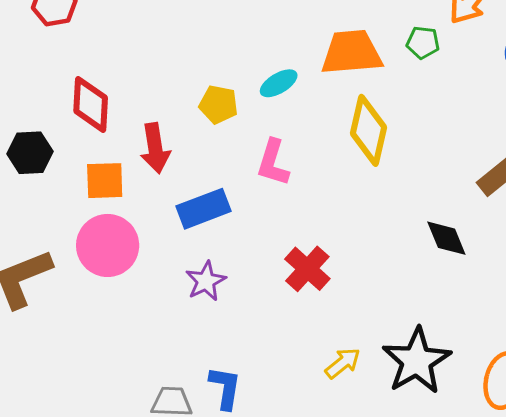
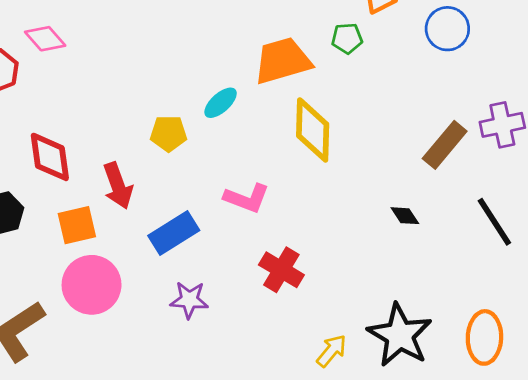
pink L-shape: (273, 163) -> (247, 198), moved, turned -75
black diamond: (446, 238) -> (405, 216), size x0.7
purple star: (206, 281) -> (189, 300), turned -30

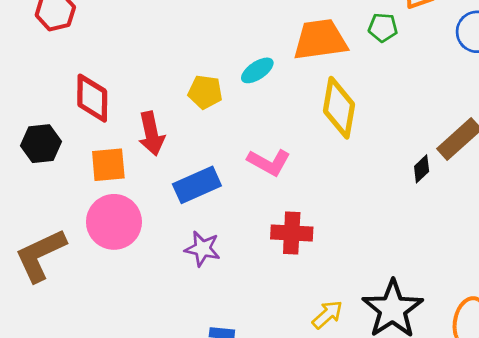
black diamond: (405, 216) -> (422, 169), moved, turned 72
red cross: (281, 270) -> (292, 233), turned -36

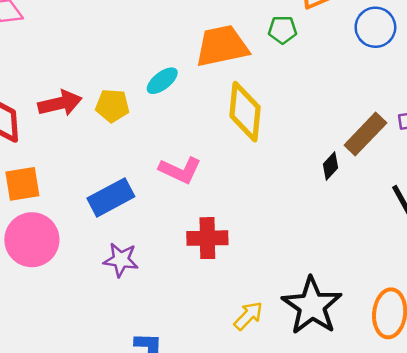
red arrow: (151, 134) -> (60, 103), moved, turned -87

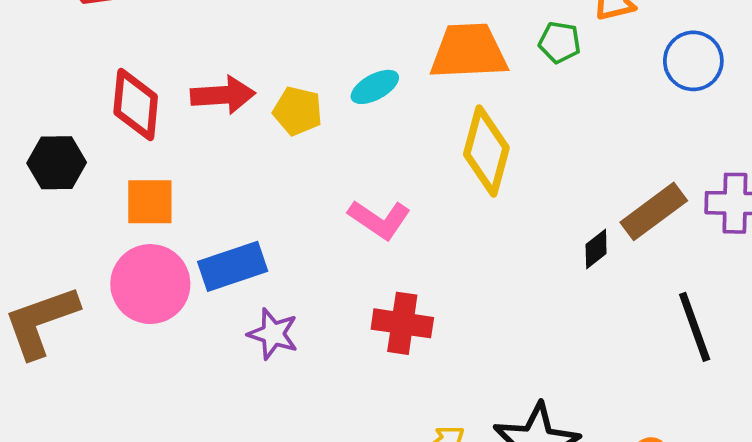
blue rectangle: (111, 197) -> (233, 266), moved

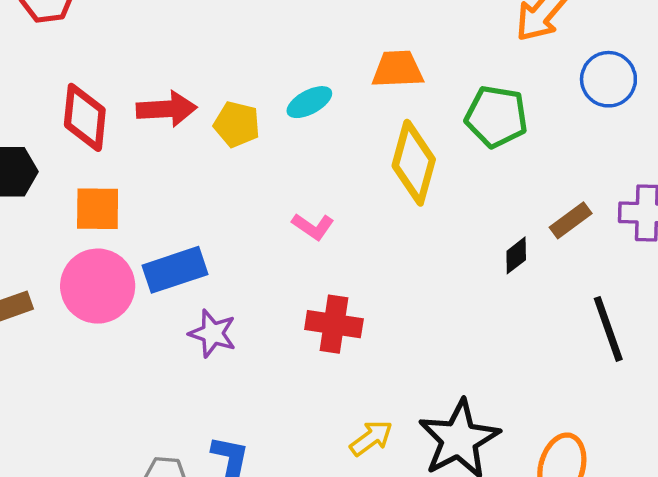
green pentagon: (560, 42) -> (496, 117), moved, size x1.6
orange trapezoid: (469, 51) -> (398, 69), size x0.7
brown rectangle: (654, 211) -> (571, 220), size x0.7
pink L-shape: (379, 219) -> (313, 226), size x0.7

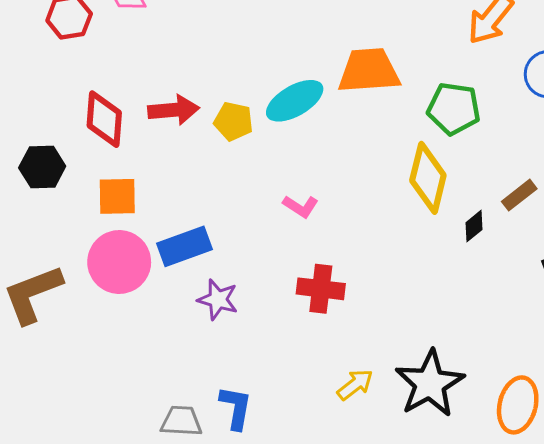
orange trapezoid: (398, 69) -> (369, 71), size x1.4
cyan ellipse: (309, 102) -> (295, 101), size x1.5
yellow diamond: (414, 163) -> (428, 178), moved

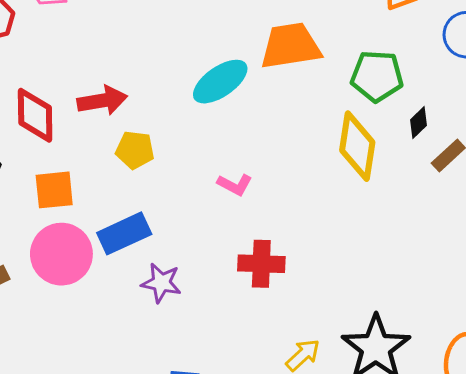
yellow pentagon: (233, 121) -> (135, 150), moved
black diamond: (474, 226) -> (419, 123), moved

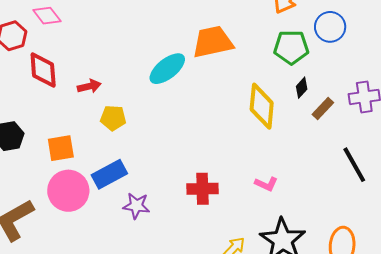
green pentagon: (377, 76) -> (291, 47), moved
red arrow: (102, 101) -> (89, 86), size x0.7
red diamond: (35, 115) -> (43, 70), moved
pink L-shape: (235, 185) -> (266, 184), moved

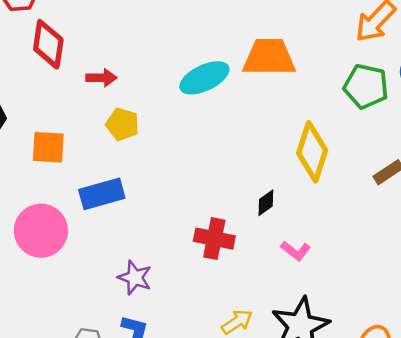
black diamond: (302, 88) -> (266, 203), moved
pink circle: (68, 191) -> (41, 231), moved
purple star: (136, 206) -> (135, 278), moved

